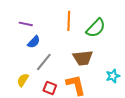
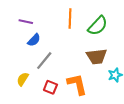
brown trapezoid: (83, 58) -> (97, 56), moved

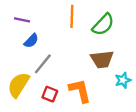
yellow semicircle: (23, 79) -> (18, 85), size x1.6

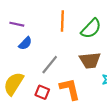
gray line: (43, 64) -> (50, 65), moved

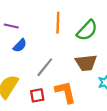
red square: (42, 92) -> (37, 95), turned -32

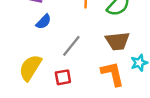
orange L-shape: (65, 92) -> (113, 74), moved

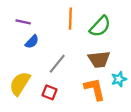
red square: (63, 77) -> (49, 92), turned 32

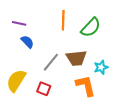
blue semicircle: (32, 42) -> (27, 42), turned -88
brown trapezoid: (99, 59) -> (76, 58), moved
cyan star: (119, 79) -> (101, 67), moved

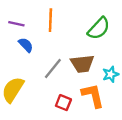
orange line: (63, 20) -> (50, 20), moved
red square: (44, 89) -> (63, 103), moved

